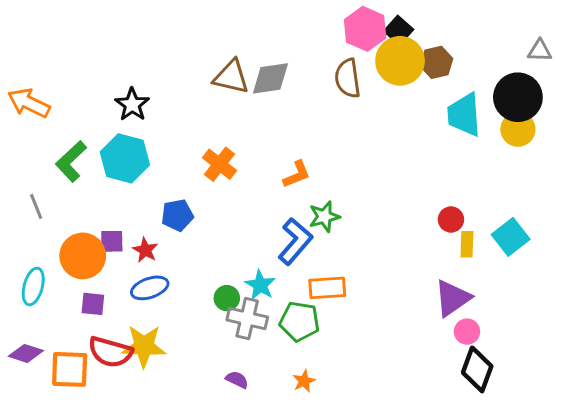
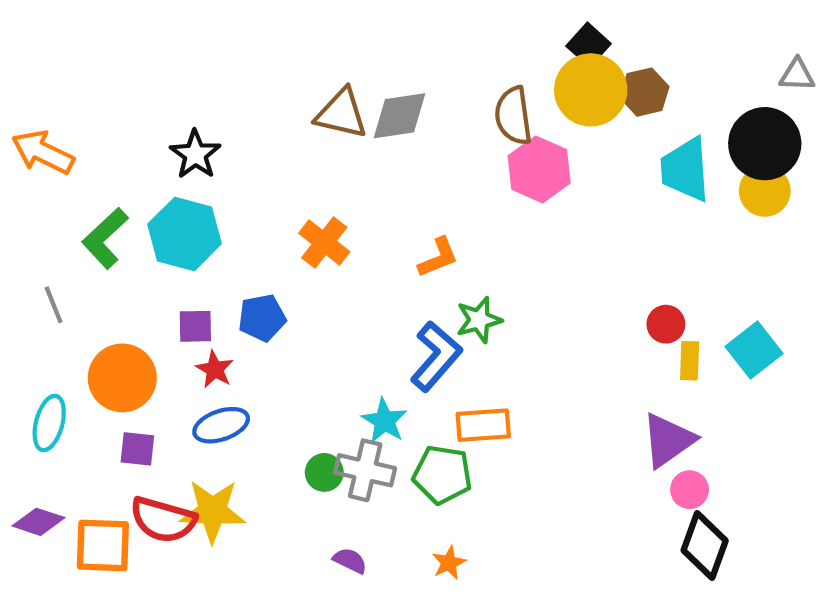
pink hexagon: (365, 29) -> (539, 169), moved
purple square: (112, 241) -> (195, 326), moved
green circle: (227, 298) -> (324, 472), moved

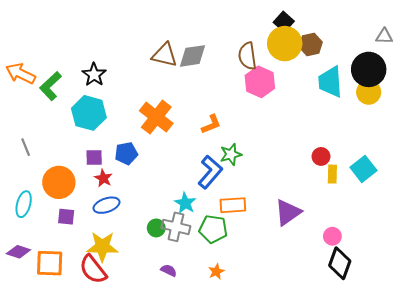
green L-shape: (105, 238) -> (51, 86), moved
orange cross: (324, 243) -> (156, 117), size x1.4
purple triangle: (668, 440) -> (288, 212), moved
red semicircle: (163, 520) -> (93, 269), moved, turned 36

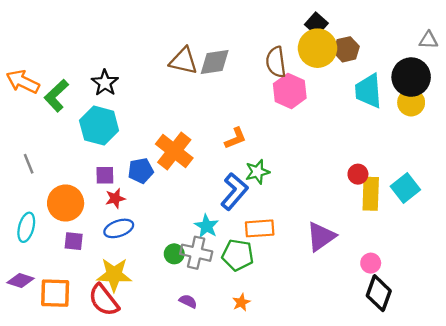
orange cross: (156, 117) -> (174, 151), moved
yellow rectangle: (332, 174) -> (371, 194), size x1.6
red star: (103, 178) -> (115, 198), turned 30

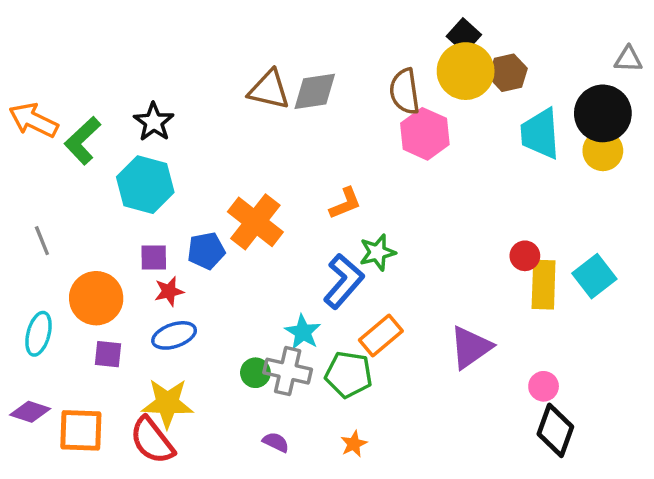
orange rectangle: (260, 228) -> (381, 335), turned -36

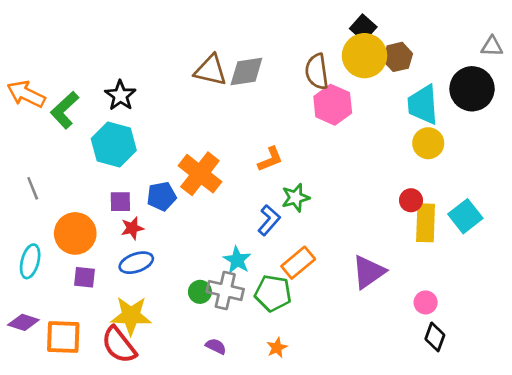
yellow circle: (603, 151) -> (428, 143), moved
blue L-shape: (344, 281) -> (269, 220), size x0.7
black diamond: (555, 430) -> (435, 337), size x0.7

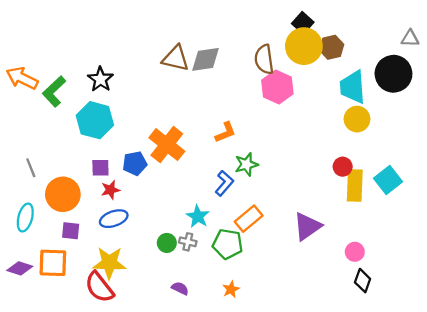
gray line: (33, 188) -> (31, 168), moved
gray cross: (225, 291) -> (188, 242), size x0.6
orange square: (63, 337) -> (53, 263), moved

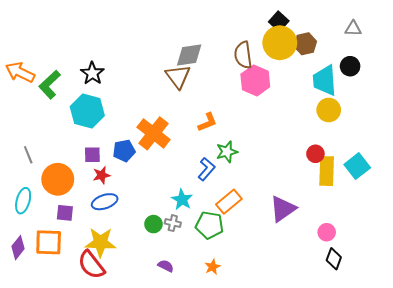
gray triangle: (410, 38) -> (353, 29), moved
brown triangle: (176, 58) -> (178, 76), moved, turned 40
black circle: (393, 74) -> (350, 66), moved, size x0.6
purple diamond: (20, 268) -> (18, 248), turned -70

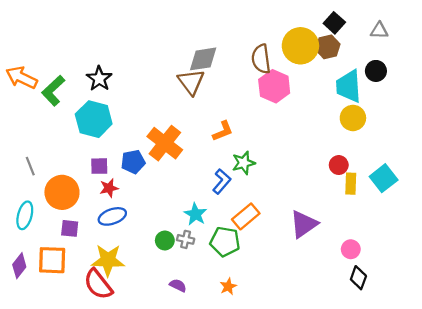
black square: (279, 21) -> (334, 23), moved
yellow rectangle: (327, 171) -> (351, 184), size x0.7

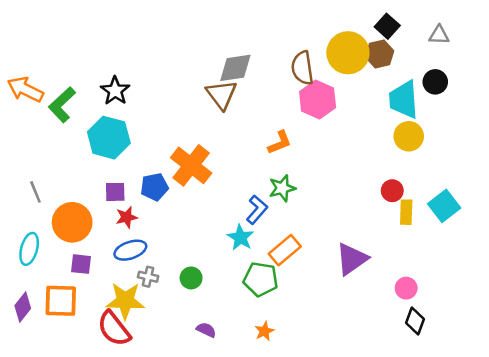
orange L-shape: (223, 131) -> (280, 143), moved
cyan star: (195, 214) -> (240, 237), moved
gray cross: (186, 239) -> (148, 277), moved

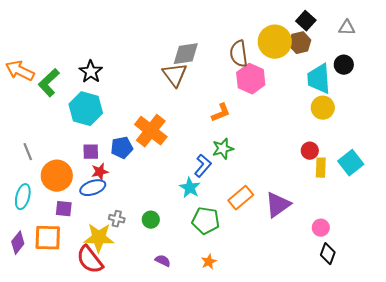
blue ellipse: (130, 250) -> (93, 188), moved
orange rectangle: (285, 250) -> (241, 198), moved

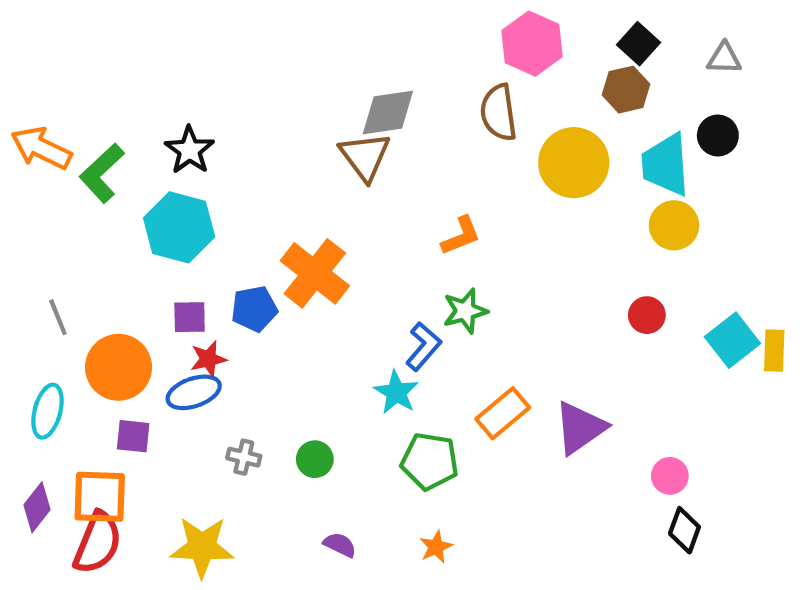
yellow circle: (275, 42) -> (574, 163), moved
pink hexagon: (251, 79) -> (532, 44), moved
yellow rectangle: (321, 168) -> (774, 351), moved
yellow star: (99, 238) -> (202, 547), moved
red semicircle: (90, 260) -> (98, 543), moved, turned -120

